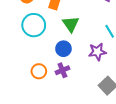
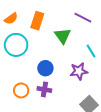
green triangle: (71, 24) -> (63, 36), moved
purple cross: (62, 70) -> (44, 89), turned 32

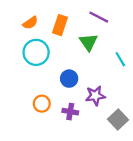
purple line: (83, 18) -> (99, 17), moved
purple star: (79, 71) -> (95, 96), moved
purple cross: (44, 89) -> (70, 112), moved

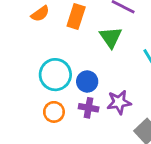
cyan circle: (36, 52) -> (55, 75), moved
purple cross: (70, 112) -> (89, 108), moved

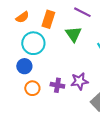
cyan circle: (55, 75) -> (33, 43), moved
blue circle: (87, 81) -> (24, 66), moved

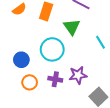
cyan circle: (33, 43) -> (52, 49), moved

